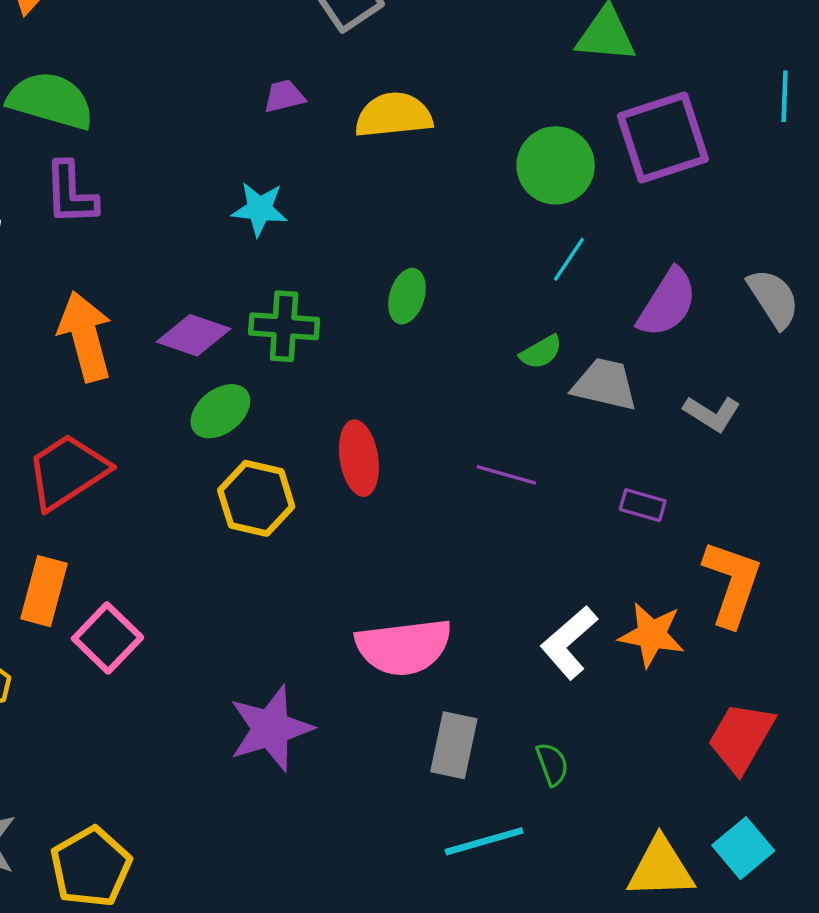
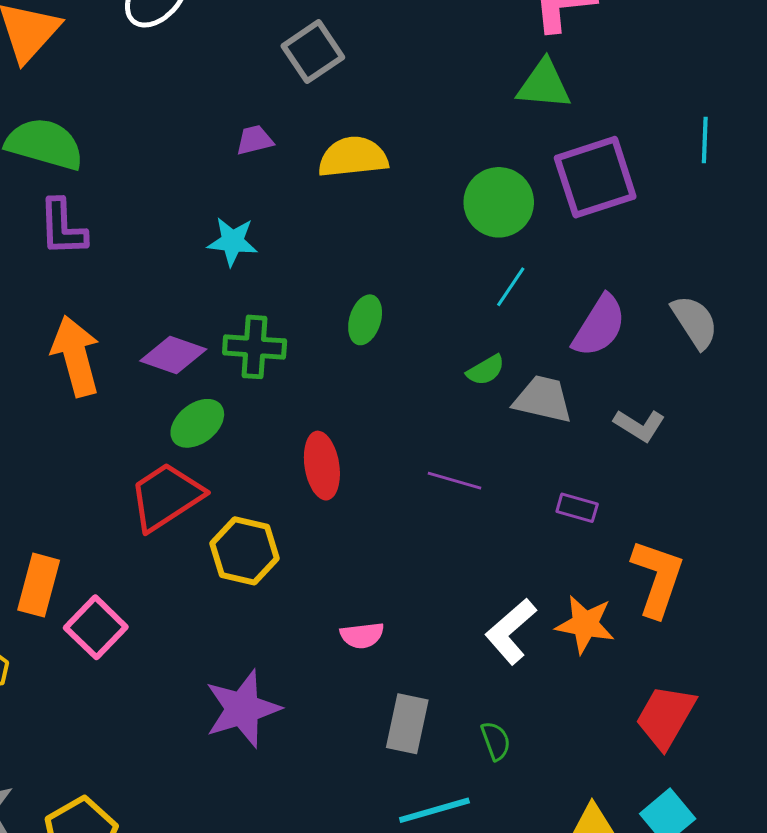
red trapezoid: (67, 472) -> (166, 497), moved
yellow hexagon: (256, 498) -> (245, 551), moved
pink semicircle: (404, 647) -> (362, 635), size x0.5

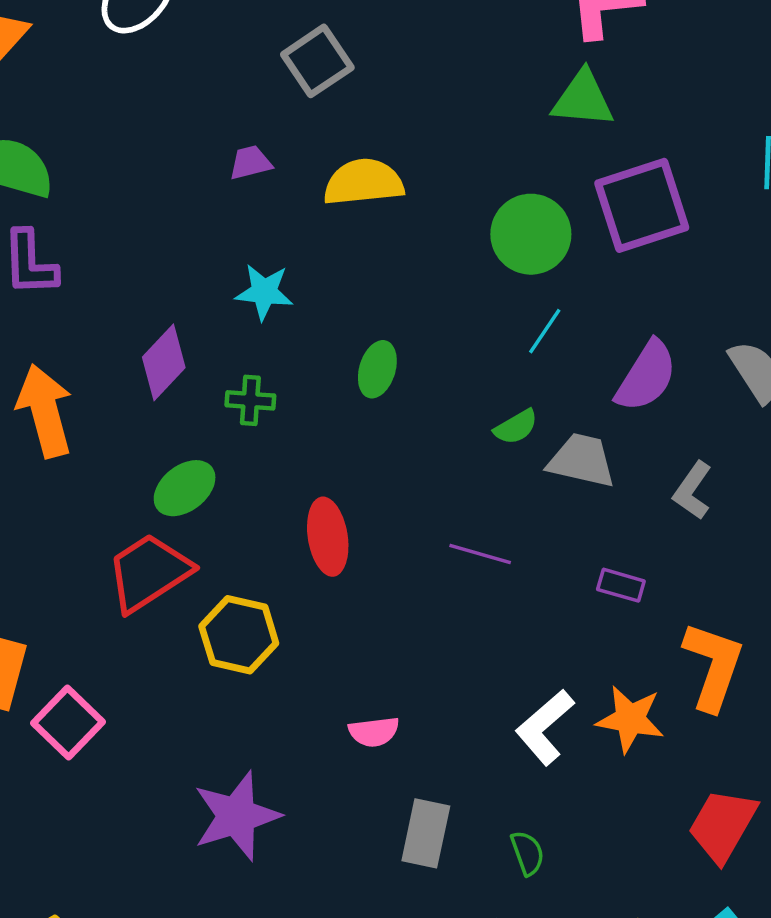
cyan star: (232, 241) -> (264, 292), moved
green cross: (255, 347) -> (250, 400), size x0.7
purple diamond: (173, 355) -> (164, 362), moved, turned -66
gray L-shape: (639, 425) -> (693, 490), turned 93

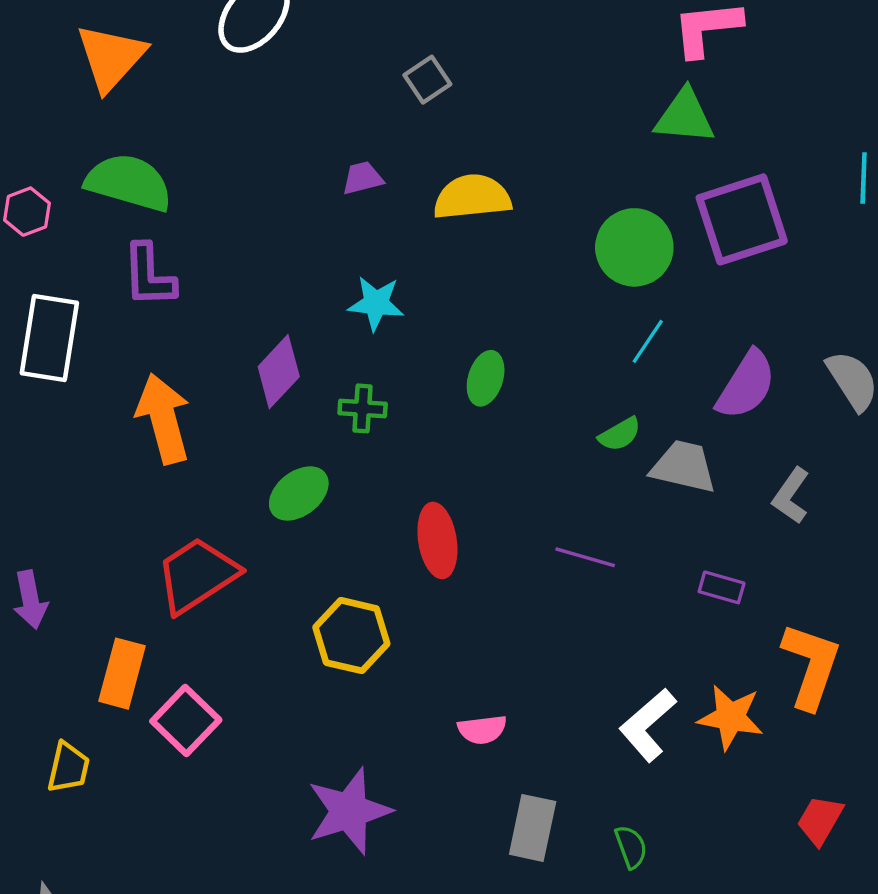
gray square: (317, 61) -> (427, 80), size x0.7
red trapezoid: (149, 572) -> (197, 575), moved
red trapezoid: (723, 825) -> (820, 820), size x0.7

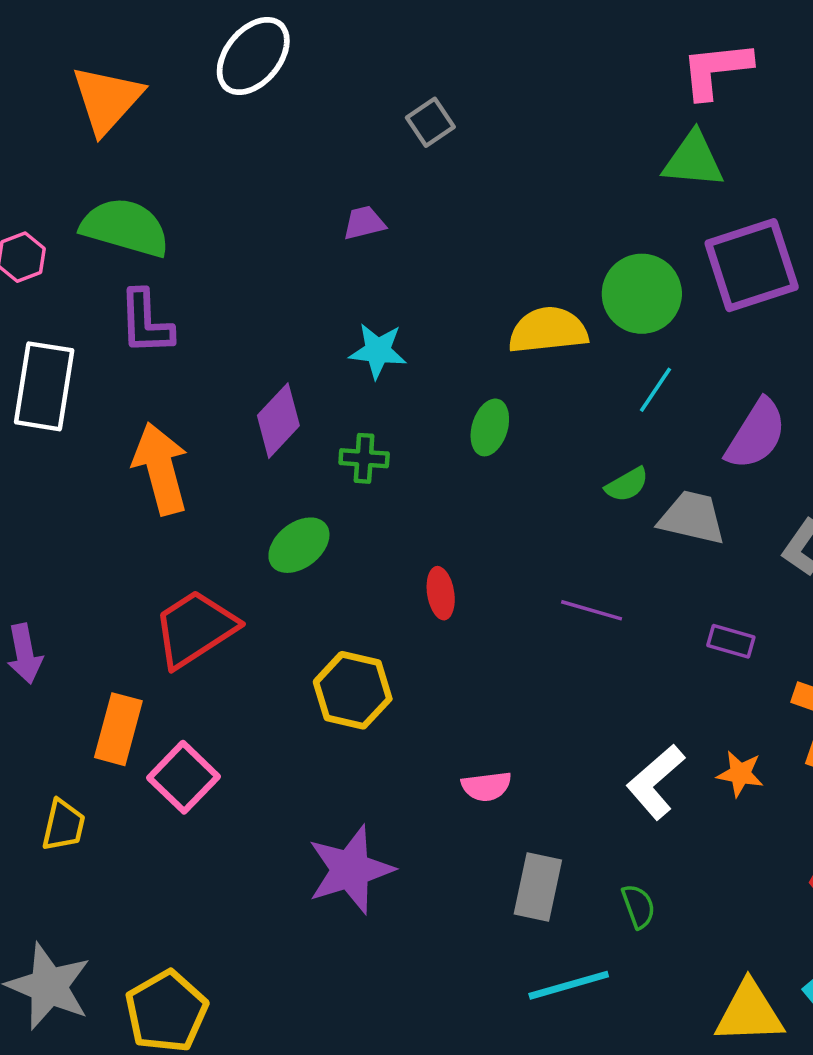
yellow semicircle: (472, 197) -> (548, 330), moved
red ellipse: (437, 540) -> (441, 593), size x0.7
orange star: (731, 717) -> (740, 774), size x0.7

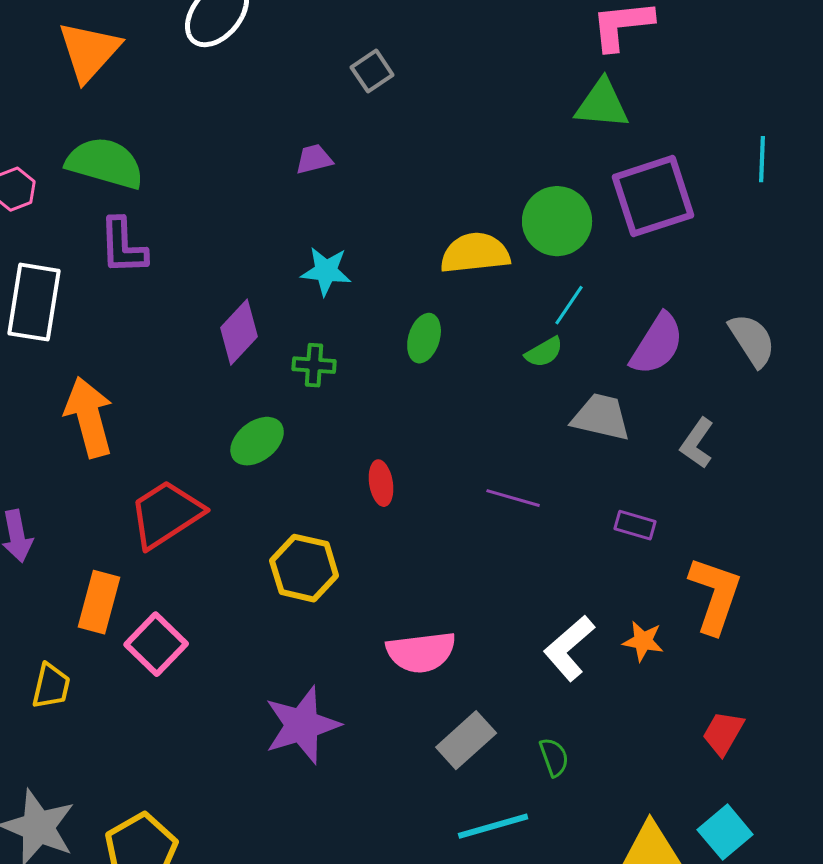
orange arrow: (161, 469) -> (89, 417), moved
green semicircle: (627, 485) -> (544, 352), moved
pink semicircle: (486, 786) -> (421, 652), size x1.6
gray rectangle: (538, 887) -> (466, 740), turned 36

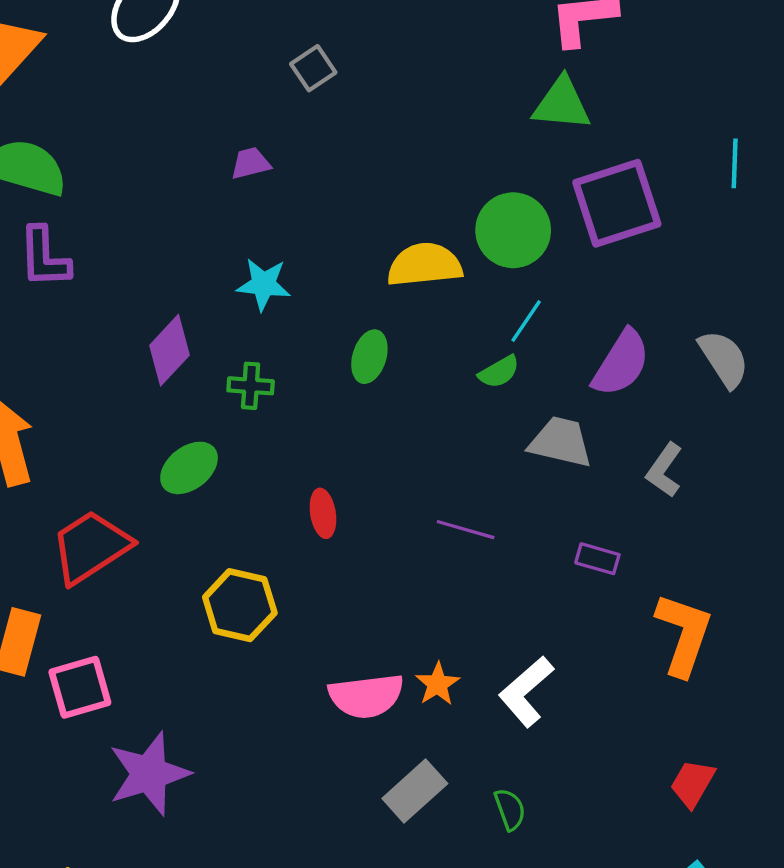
orange star: (643, 641) -> (437, 684), moved, turned 30
pink square: (156, 644) -> (80, 687), turned 30
purple star: (302, 725) -> (149, 774), moved

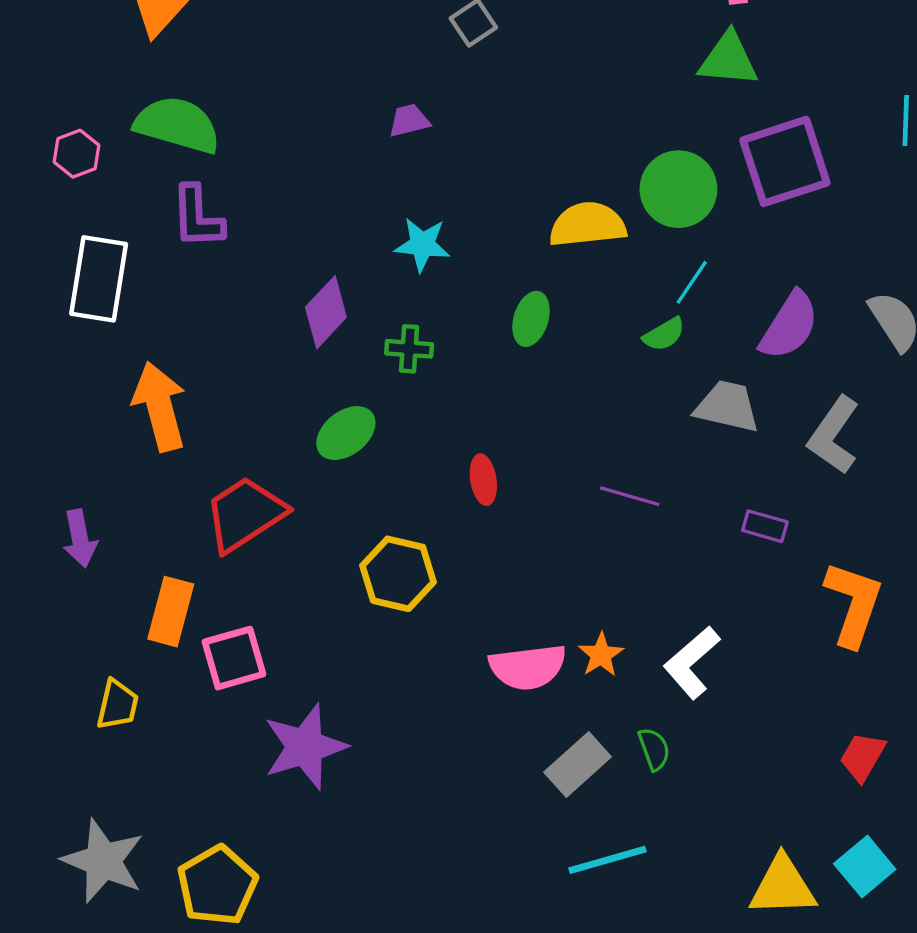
gray L-shape: (664, 470) -> (834, 435), size x1.4
green semicircle: (510, 809) -> (654, 749), moved

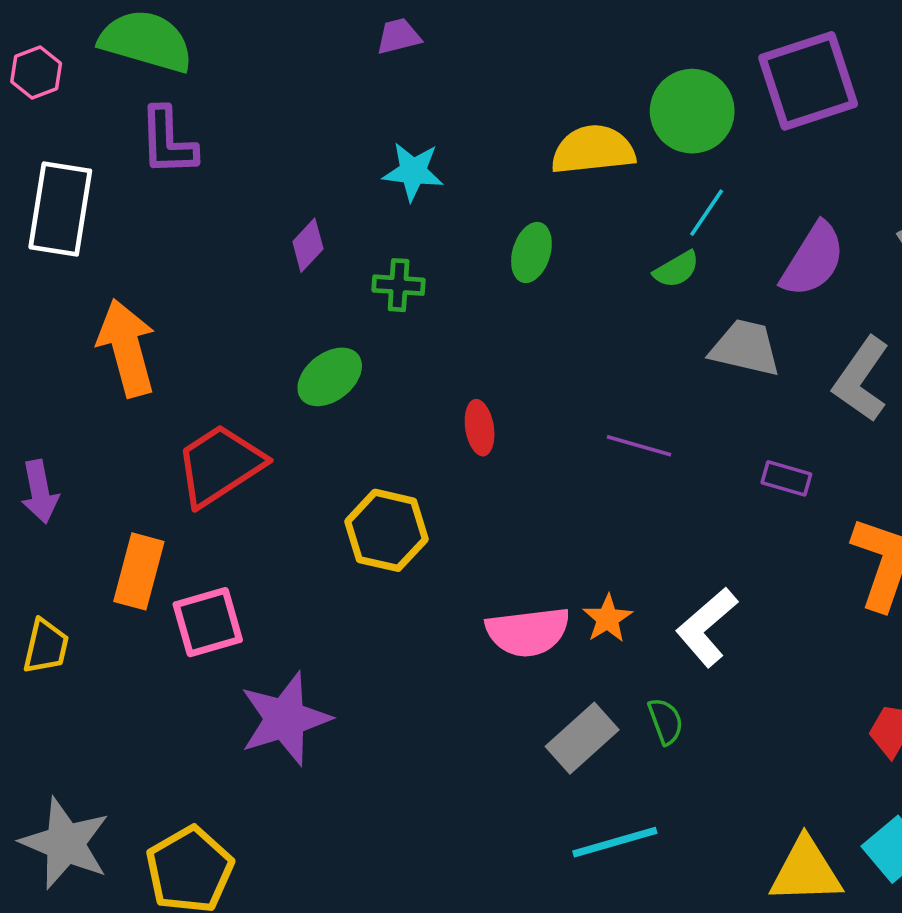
purple diamond: (326, 312) -> (308, 245), size x0.7
yellow trapezoid: (118, 705) -> (46, 646), moved

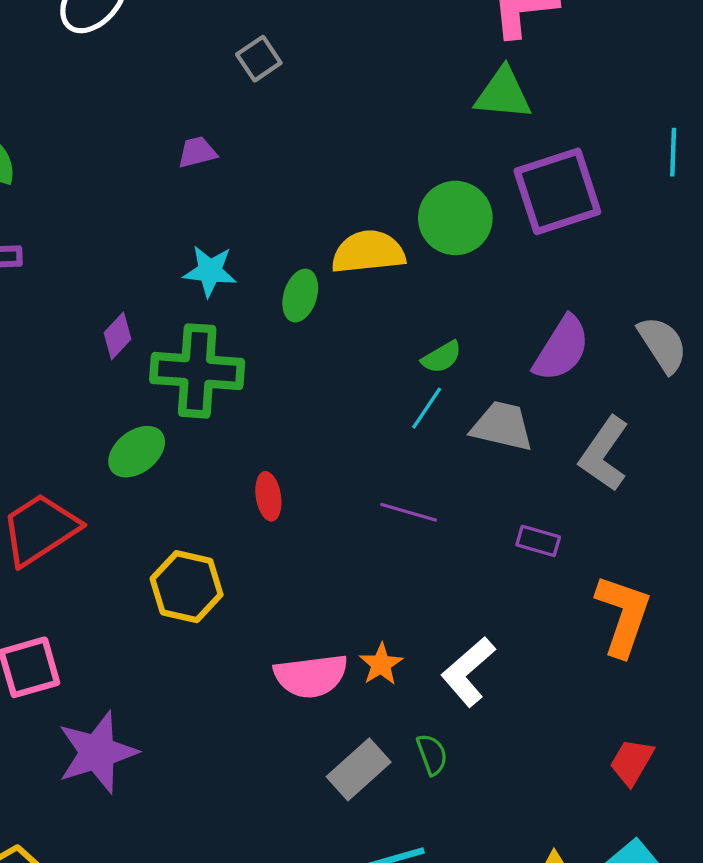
cyan line: (707, 213) -> (427, 408), moved
green ellipse: (531, 252) -> (300, 296), moved
green cross: (399, 285) -> (197, 371), size x2.0

